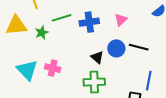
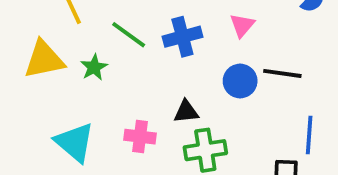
green line: (62, 18) -> (129, 35), turned 60
black triangle: (97, 57) -> (186, 112), moved, turned -40
pink cross: (53, 68) -> (140, 137), moved

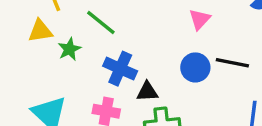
blue cross: (182, 37) -> (120, 69), moved, turned 36
yellow triangle: (44, 60) -> (40, 31), moved, size x0.7

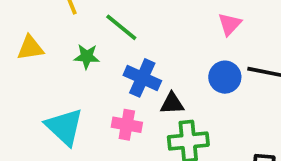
yellow triangle: (40, 31) -> (30, 48), moved
green star: (69, 49) -> (87, 57), turned 30

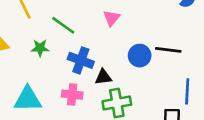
pink triangle: (230, 24) -> (112, 18), moved
cyan triangle: (64, 127) -> (28, 99), turned -40

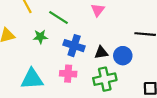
blue circle: (140, 56) -> (123, 56), moved
black triangle: (103, 77) -> (101, 53), moved

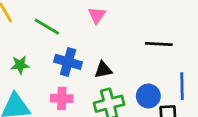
green star: (40, 37) -> (20, 65), moved
blue circle: (123, 56) -> (148, 96), moved

